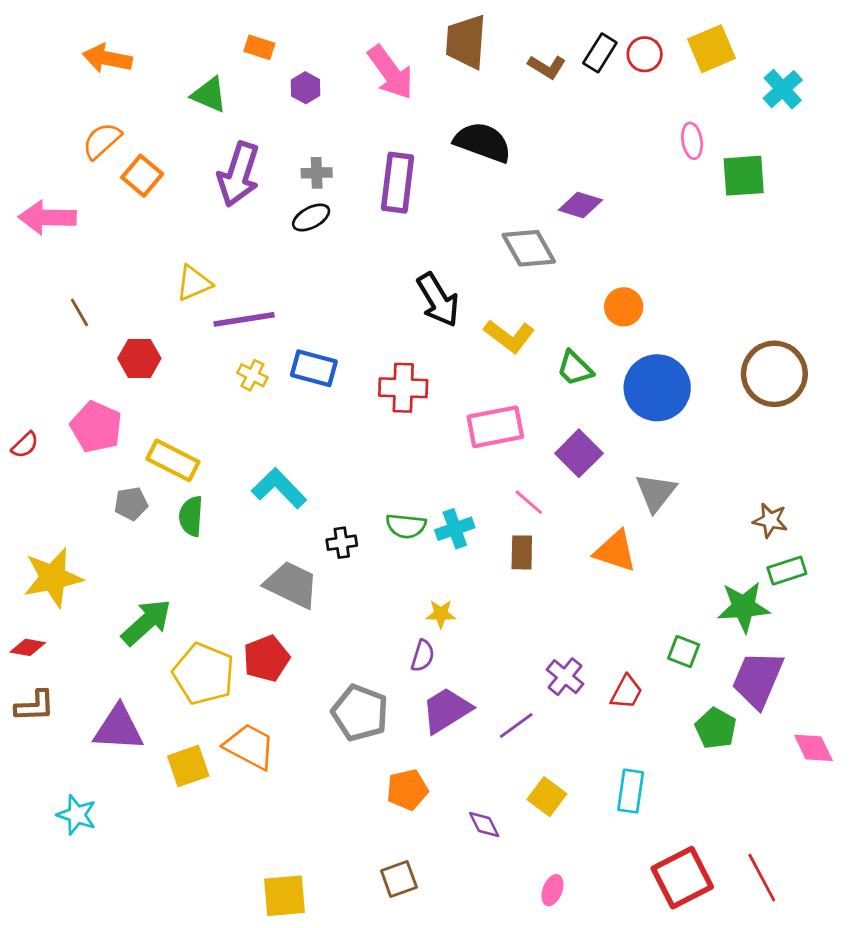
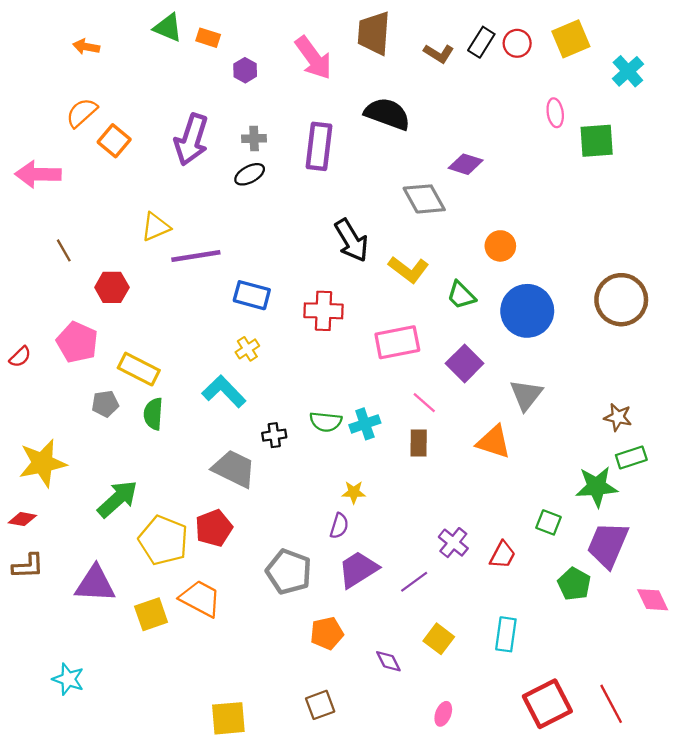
orange arrow: (107, 58) -> (86, 47), size x0.7
green triangle: (209, 95) -> (168, 28), moved
yellow cross: (252, 375) -> (247, 349), moved, turned 30
cyan star: (77, 815) -> (68, 679), moved

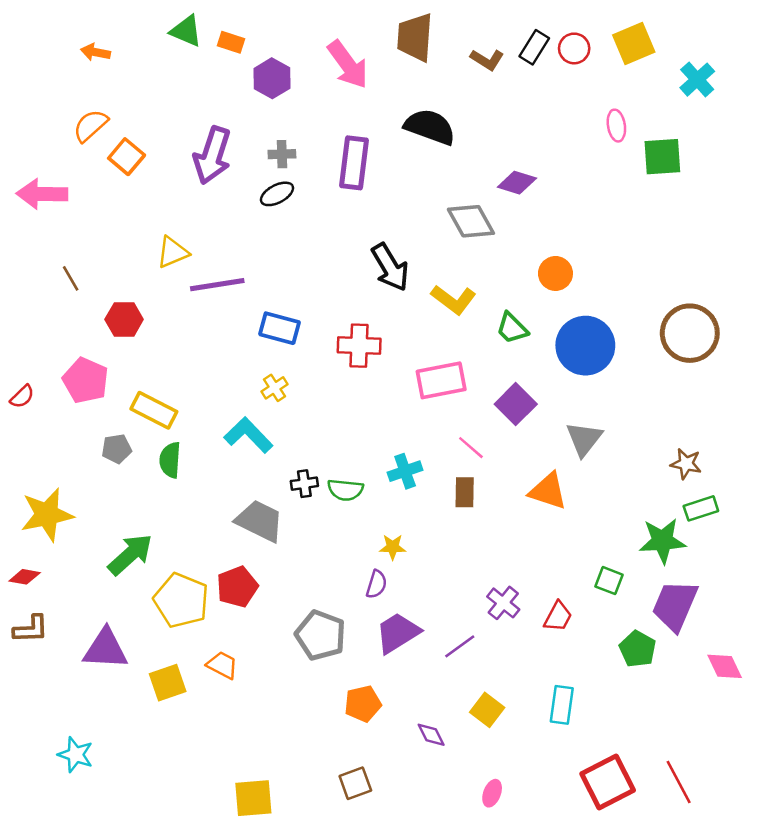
purple hexagon: (245, 70) -> (272, 78), size x1.4
green semicircle: (326, 422) -> (345, 490), moved
orange trapezoid: (200, 599) -> (222, 665), size x0.7

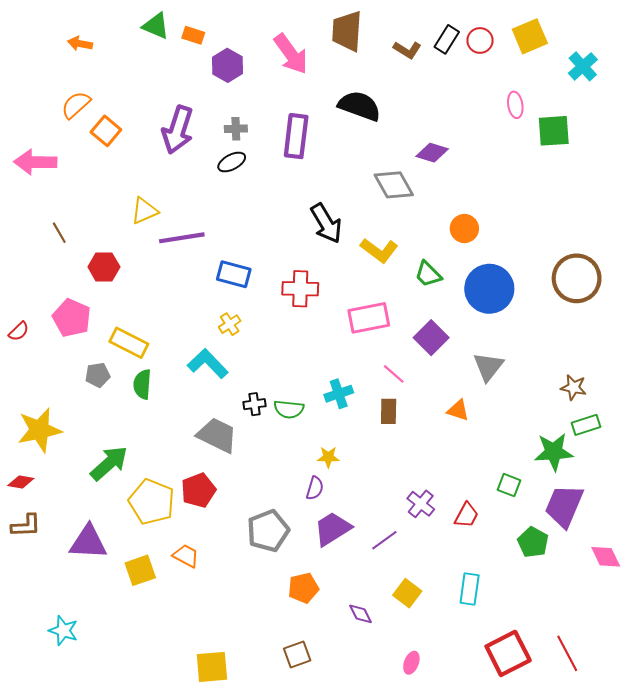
orange triangle: (548, 491) -> (458, 410), size x0.7
gray pentagon: (321, 635) -> (268, 531), turned 30

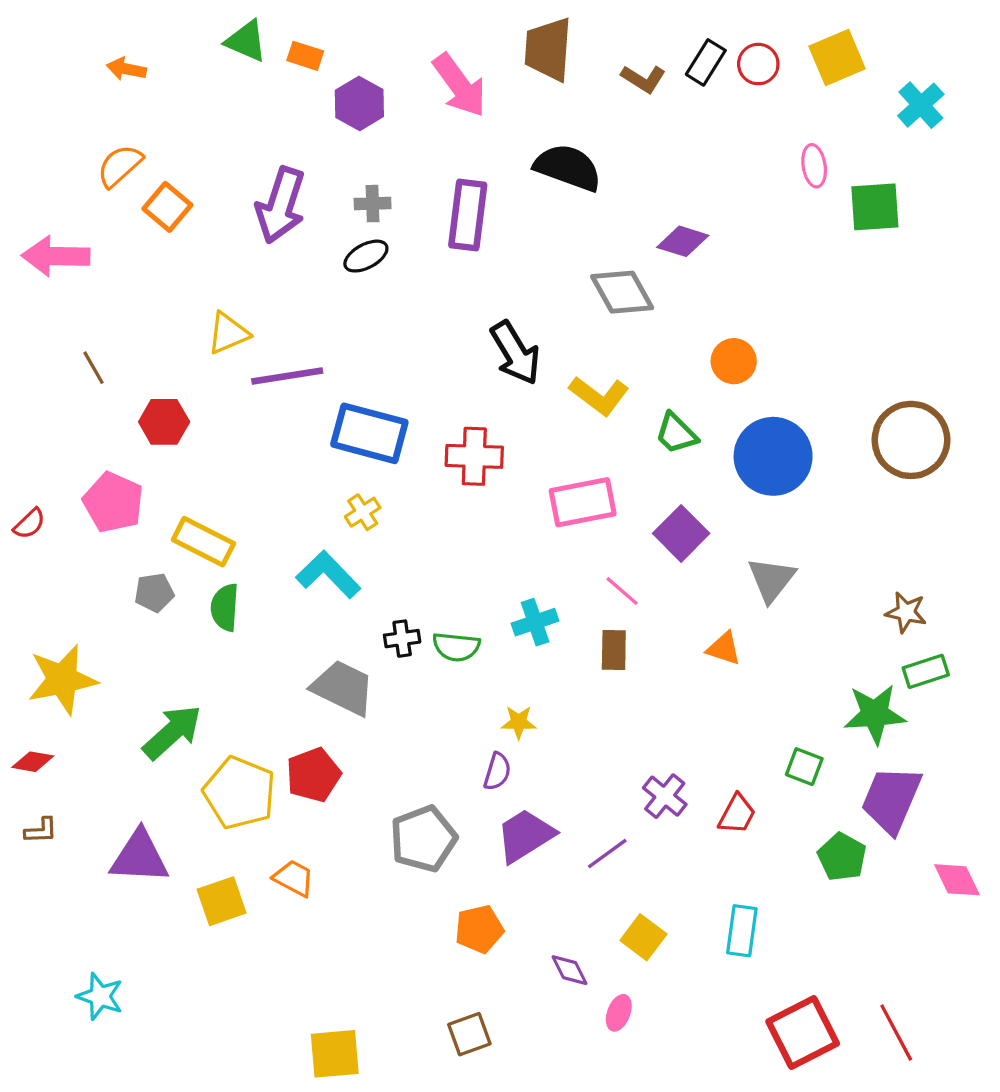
blue rectangle: (234, 274) -> (369, 433), size x1.4
brown L-shape: (26, 526) -> (41, 831), size x0.7
pink ellipse: (411, 663) -> (619, 1013), moved

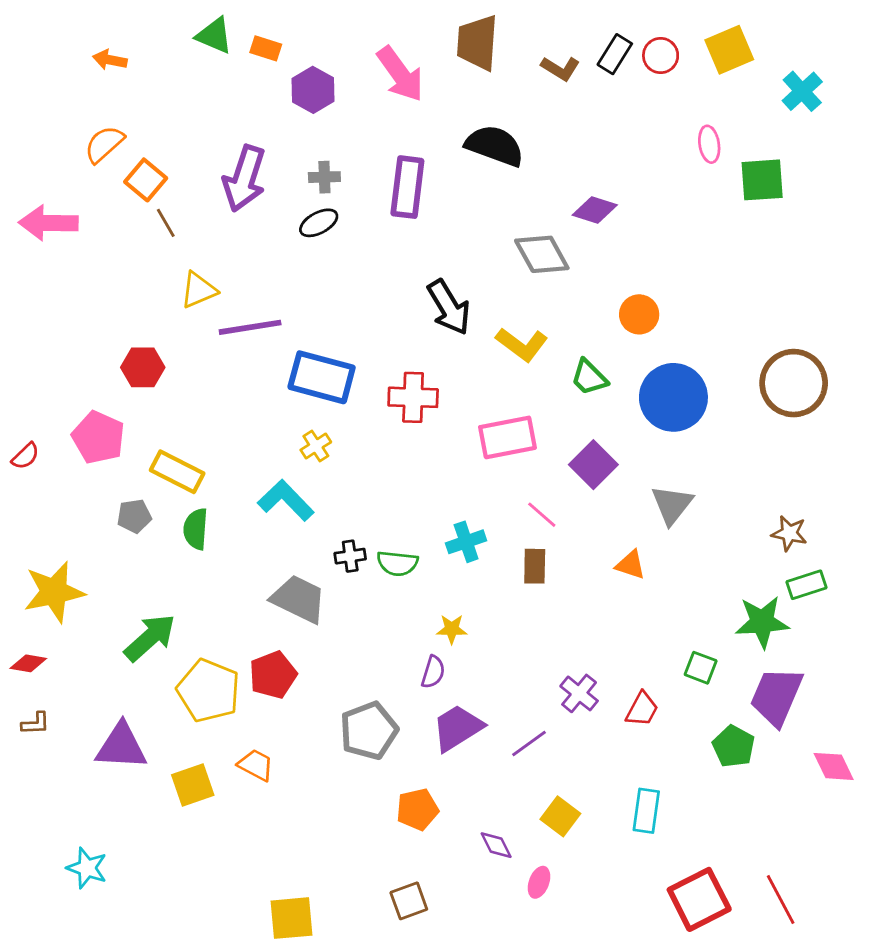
brown line: (93, 368) -> (166, 223), moved

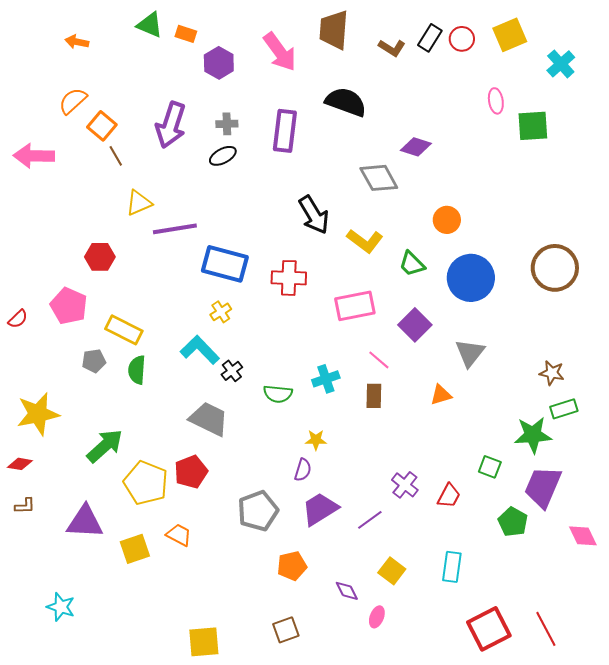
black cross: (350, 556) -> (232, 371), moved, turned -30
orange triangle: (631, 565) -> (441, 395), turned -35

